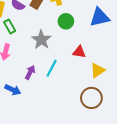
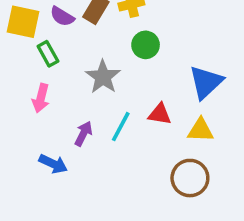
blue triangle: (100, 17) -> (206, 82), moved, turned -30
red triangle: (79, 52) -> (160, 114), moved
yellow triangle: (98, 70) -> (201, 130), turned 35

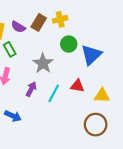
blue triangle: (206, 82) -> (91, 55), moved
purple arrow: (83, 134) -> (31, 89), moved

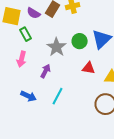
green circle: (69, 44) -> (80, 41), moved
cyan line: (54, 93) -> (58, 96), moved

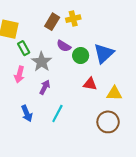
purple semicircle: (34, 13) -> (64, 46), moved
gray star: (57, 47) -> (42, 62), moved
blue arrow: (29, 96) -> (27, 114), turned 42

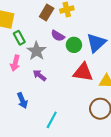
red triangle: (90, 84) -> (83, 72), size x1.5
purple arrow: (45, 87) -> (40, 75), turned -80
cyan line: (57, 114) -> (52, 120), moved

